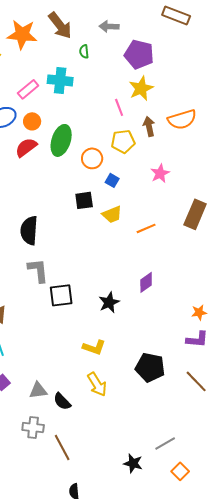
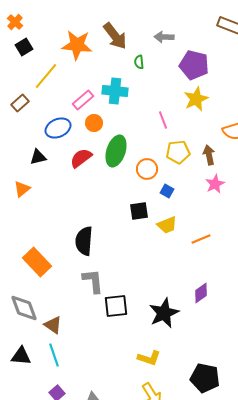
pink line: (119, 107) -> (163, 120), moved
orange circle: (32, 121) -> (94, 123), moved
brown arrow: (149, 126) -> (209, 155), moved
black star: (109, 302) -> (164, 313), size x1.4

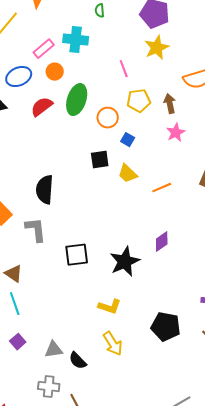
yellow trapezoid: (167, 225) -> (128, 174), turned 65
gray L-shape: (93, 281) -> (36, 230), moved

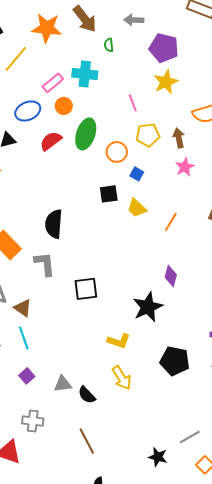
orange line: (162, 188) -> (171, 222), turned -36
purple diamond: (162, 242) -> (171, 276), turned -40
black star: (125, 262) -> (148, 307), moved
gray cross: (49, 387) -> (33, 421), moved

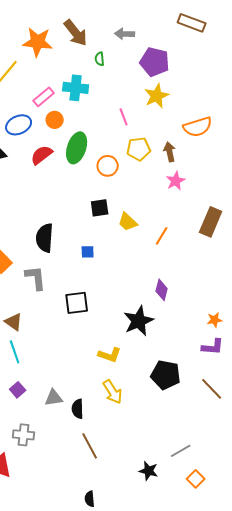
blue square: (137, 174) -> (88, 252), moved, turned -32
black semicircle: (87, 395) -> (78, 409), turned 42
brown line: (87, 441) -> (90, 446), moved

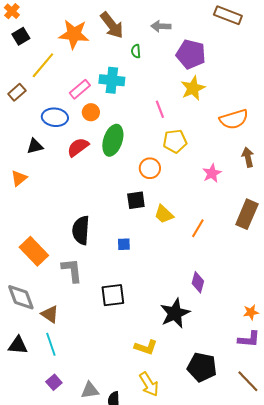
blue ellipse: (19, 125) -> (55, 117), turned 30
brown arrow: (170, 152) -> (248, 157), moved
orange circle: (108, 166) -> (150, 168), moved

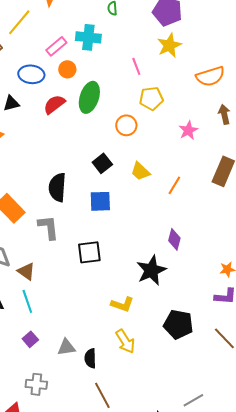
black square: (136, 200) -> (102, 163), moved, turned -30
blue square: (124, 244) -> (100, 201), size x1.6

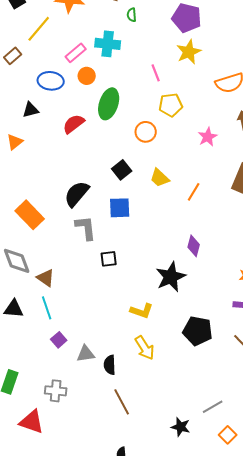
red semicircle: (54, 104) -> (74, 124), moved
black semicircle: (57, 187) -> (77, 194), turned 36
gray L-shape: (48, 227) -> (86, 228), moved
black square: (89, 252) -> (109, 259), size x0.7
purple square: (30, 339) -> (59, 340), moved

